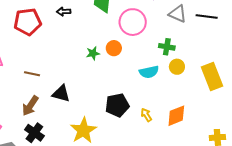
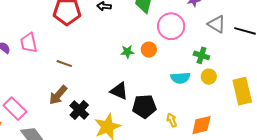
black triangle: (61, 94) -> (119, 91), moved
black cross: (34, 133) -> (79, 110), moved

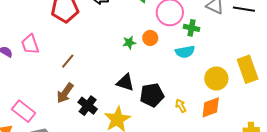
green cross: (201, 55) -> (191, 28), moved
brown line: (64, 64) -> (68, 61), turned -63
yellow circle: (209, 77) -> (216, 78), moved, size x1.5
cyan semicircle: (180, 78) -> (185, 52), moved

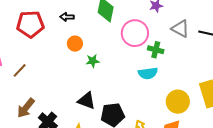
orange circle: (150, 38) -> (75, 44), moved
brown line: (68, 61) -> (20, 70), moved

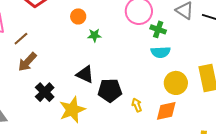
cyan semicircle: (148, 73) -> (161, 52), moved
brown arrow: (26, 108) -> (27, 62), moved

